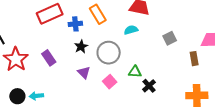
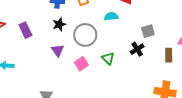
green triangle: (135, 72) -> (108, 58), turned 32
black cross: (149, 86) -> (137, 49), moved

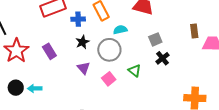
cyan semicircle: (111, 16) -> (120, 30), moved
gray square: (148, 31) -> (155, 39), moved
brown rectangle: (169, 55) -> (194, 31), moved

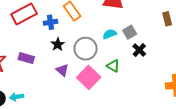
cyan semicircle: (120, 30) -> (110, 34), moved
purple rectangle: (49, 51) -> (26, 58), turned -35
pink square: (109, 79) -> (89, 77), size x1.6

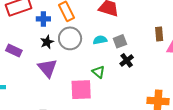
gray circle: (86, 49) -> (70, 38), moved
purple triangle: (62, 70) -> (47, 68), size x1.5
pink square: (89, 77) -> (81, 90), moved, turned 35

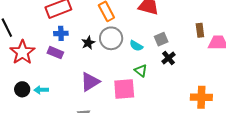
blue cross: (43, 19) -> (61, 33), moved
cyan semicircle: (100, 40) -> (136, 46), moved, turned -136
purple triangle: (47, 68) -> (90, 82), moved, turned 40

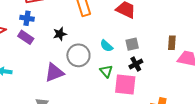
blue cross: (61, 33) -> (27, 18), moved
gray circle: (111, 38) -> (78, 55), moved
pink square: (124, 89) -> (125, 85), moved

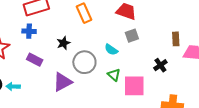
purple rectangle: (26, 37) -> (35, 60), moved
gray square: (132, 44) -> (132, 36), moved
black cross: (136, 64) -> (160, 65), moved

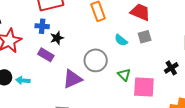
black star: (63, 43) -> (57, 38), moved
cyan semicircle: (111, 50) -> (121, 40), moved

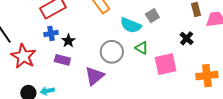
cyan semicircle: (121, 40) -> (131, 25), size x1.5
green triangle: (124, 75) -> (142, 48), moved

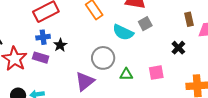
green triangle: (142, 48) -> (126, 74), moved, turned -32
purple rectangle: (62, 60) -> (41, 58), moved
pink square: (166, 64) -> (156, 73), size x0.7

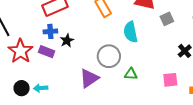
gray square: (145, 24) -> (167, 19), moved
cyan semicircle: (123, 32) -> (131, 32), turned 50
pink square: (156, 73) -> (170, 80), moved

